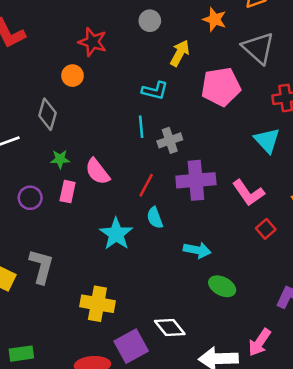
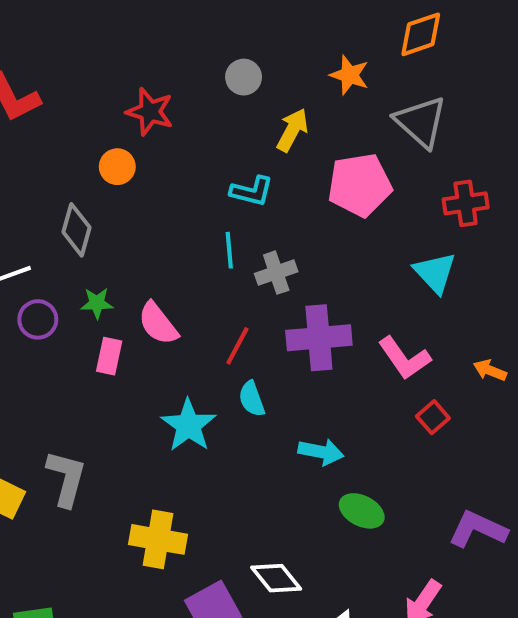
purple circle: (30, 198) -> (38, 319), moved

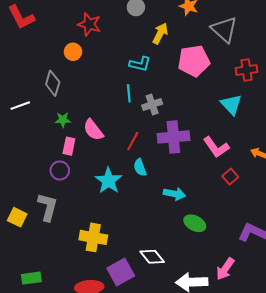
purple circle: (38, 319) -> (60, 170), moved

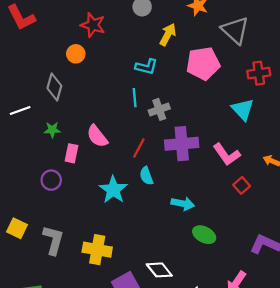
green star: (63, 120) -> (52, 130), moved
purple circle: (60, 170) -> (51, 180), moved
gray L-shape: (48, 207) -> (53, 240), moved

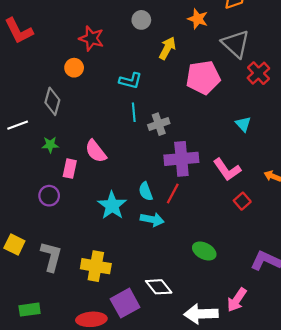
cyan L-shape: (146, 67) -> (130, 81), moved
red cross: (259, 73) -> (258, 73), moved, turned -35
cyan triangle: (243, 109) -> (243, 124), size x0.7
red line: (139, 148) -> (173, 194), moved
cyan arrow: (183, 204) -> (152, 220), moved

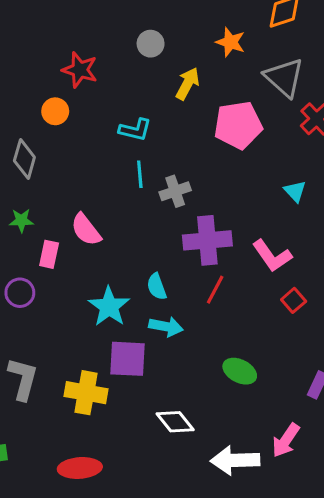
red line: (173, 194) -> (215, 290), moved
purple square: (125, 303) -> (127, 359), moved, turned 32

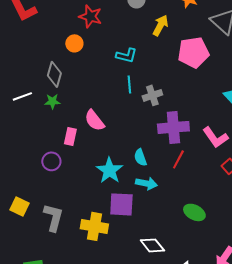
green star: (21, 220) -> (52, 101), moved

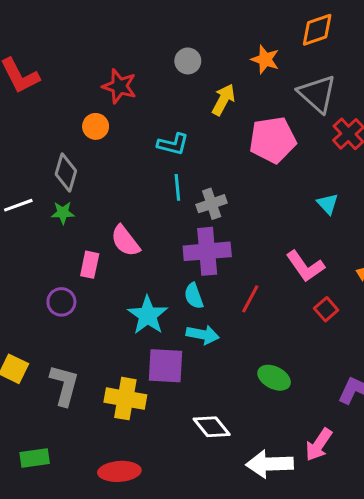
purple cross: (173, 127) -> (207, 251), moved

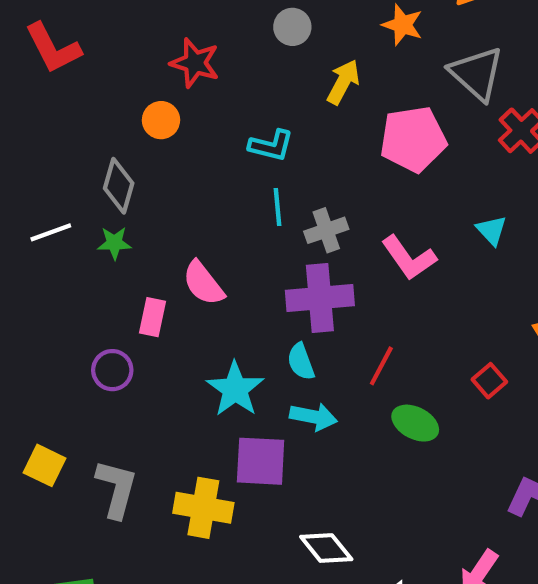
pink L-shape: (305, 266) -> (409, 258), moved
green ellipse: (274, 378) -> (415, 423), moved

